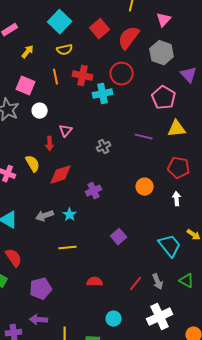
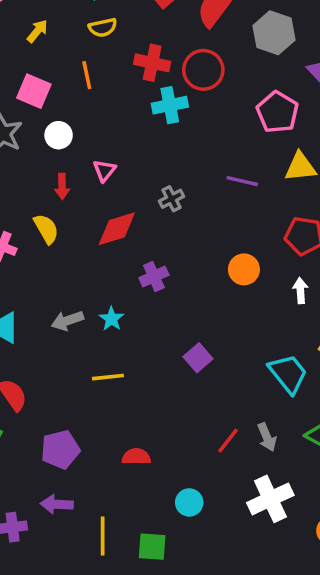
red cross: (83, 76) -> (152, 63), moved
red arrow: (50, 144) -> (62, 186), moved
red diamond: (61, 175) -> (117, 229), moved
red semicircle: (95, 282) -> (136, 457), moved

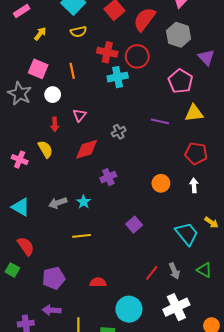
orange line: (87, 75) -> (72, 71), moved
orange circle: (244, 269) -> (161, 183), moved
cyan circle: (189, 502) -> (129, 309), size x1.6

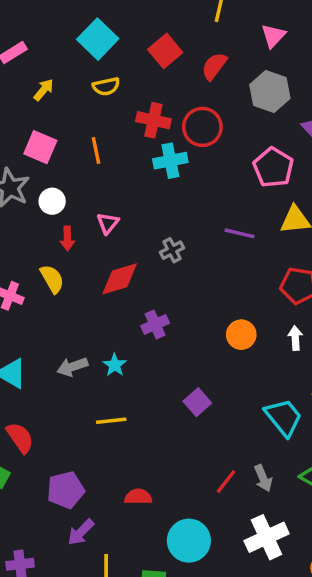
red semicircle: (144, 19) -> (214, 66), size x0.7
white circle: (53, 95) -> (52, 201), moved
purple arrow: (52, 310) -> (81, 532), moved, turned -48

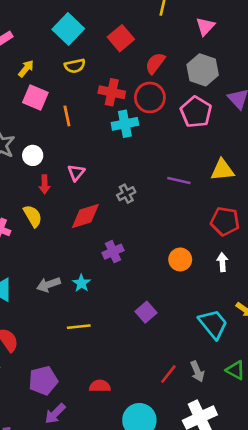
red semicircle: (214, 66) -> (155, 63), moved
pink square: (40, 147) -> (35, 97), moved
pink pentagon: (273, 167) -> (196, 112), moved

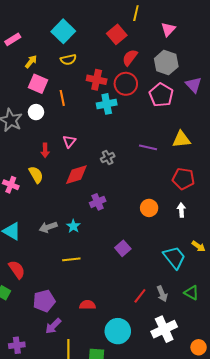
red square: (121, 38) -> (117, 34), moved
white circle: (33, 155) -> (36, 112), moved

